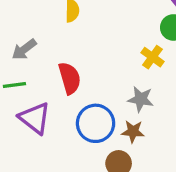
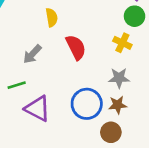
gray arrow: (24, 49) -> (32, 54), moved
red semicircle: (70, 78) -> (76, 47), moved

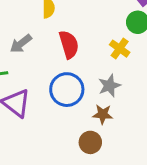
gray star: (119, 78) -> (109, 86), turned -30
blue circle: (87, 104) -> (67, 90), moved

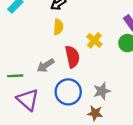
gray arrow: (21, 44) -> (46, 65), moved
yellow cross: (120, 49) -> (94, 40), moved

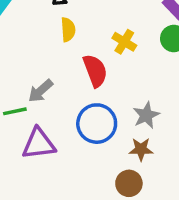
gray arrow: (46, 65) -> (41, 91), moved
purple triangle: (28, 100) -> (39, 144), turned -40

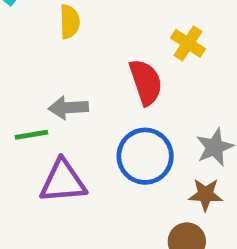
yellow semicircle: (68, 30) -> (70, 22), moved
gray arrow: (41, 91) -> (68, 108), turned 36

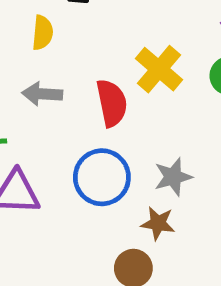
yellow cross: (188, 43) -> (159, 69), size x1.4
gray arrow: (68, 108) -> (42, 94), moved

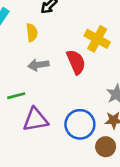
blue circle: (102, 177) -> (80, 124), moved

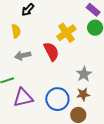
yellow cross: (97, 39) -> (66, 33), turned 30

